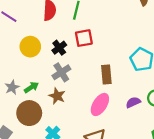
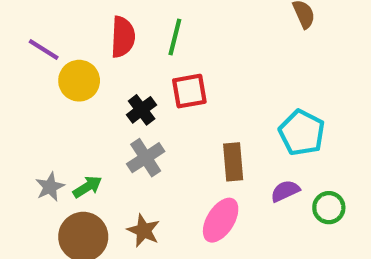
yellow circle: (30, 47) -> (79, 81), moved
brown star: (57, 96) -> (144, 231), moved
purple semicircle: (133, 102) -> (285, 191), moved

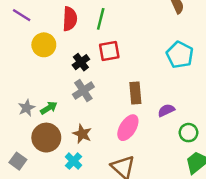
purple line: (44, 49) -> (22, 15), moved
cyan pentagon: (302, 133) -> (180, 55), moved
green circle: (329, 208) -> (188, 133), moved

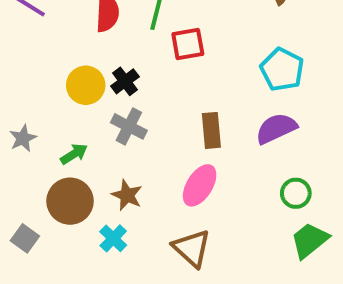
yellow circle: (44, 45) -> (86, 85), moved
red square: (109, 51) -> (188, 44), moved
gray cross: (83, 91) -> (129, 126), turned -30
gray star: (27, 108) -> (23, 138), moved
purple semicircle: (166, 110) -> (276, 128), moved, size x1.5

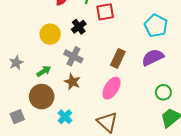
black cross: (125, 81) -> (79, 27), moved
brown rectangle: (211, 130) -> (118, 58), turned 30
brown star: (127, 195) -> (72, 82), moved
gray square: (25, 238) -> (17, 117), turned 32

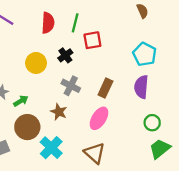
gray cross: (73, 56) -> (71, 86), moved
purple semicircle: (153, 57) -> (141, 87), turned -60
green arrow: (44, 71) -> (21, 101), moved
cyan cross: (65, 117) -> (51, 148), size x1.5

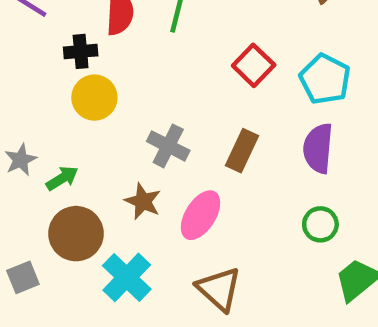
red square: (92, 40) -> (254, 65), moved, turned -36
black cross: (65, 55) -> (81, 51), moved, turned 32
pink ellipse: (99, 118) -> (201, 215), moved
green circle: (152, 123) -> (320, 224), moved

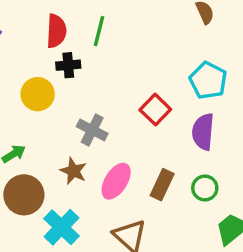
black cross: (81, 51) -> (68, 65), moved
red square: (254, 65) -> (155, 110), moved
brown rectangle: (242, 151) -> (162, 185), moved

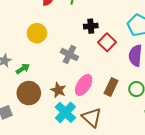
black cross: (68, 65) -> (91, 26), moved
brown star: (73, 171) -> (58, 90), moved
cyan cross: (61, 227) -> (65, 112), moved

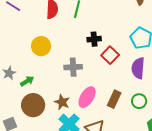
gray cross: (69, 55) -> (73, 67), turned -30

